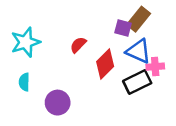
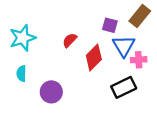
brown rectangle: (138, 19) -> (140, 16), moved
blue triangle: (138, 51) -> (124, 46), turned 35
black rectangle: (137, 82) -> (124, 87), moved

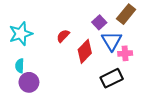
purple square: (110, 25) -> (99, 22), turned 32
purple circle: (51, 92) -> (29, 82), moved

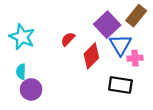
purple square: (99, 22) -> (107, 25), size x1.6
cyan star: (21, 34) -> (22, 37), turned -30
black rectangle: (112, 78) -> (120, 85), turned 35

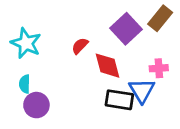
blue triangle: (120, 45) -> (142, 91), moved
red diamond: (91, 56) -> (108, 66), turned -60
black rectangle: (120, 85) -> (119, 100), moved

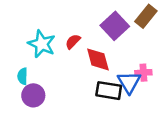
cyan star: (26, 43) -> (42, 44), moved
pink cross: (159, 68) -> (143, 73), moved

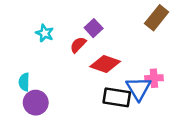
purple square: (115, 26) -> (94, 28), moved, size x0.6
cyan star: (42, 44) -> (45, 33), moved, size x0.6
red diamond: (98, 59) -> (105, 64), turned -56

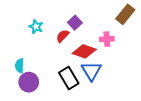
pink cross: (154, 78) -> (107, 39), moved
blue triangle: (139, 88) -> (91, 71), moved
black rectangle: (117, 97) -> (69, 78), moved, turned 50

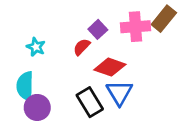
cyan star: (36, 27) -> (36, 47), moved
pink cross: (107, 39) -> (136, 27), moved, size x1.5
cyan semicircle: (19, 66) -> (25, 86), size x1.5

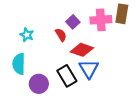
brown rectangle: (164, 19) -> (122, 14), turned -30
red semicircle: (82, 47) -> (61, 35), turned 104
purple circle: (37, 107) -> (39, 84), moved

